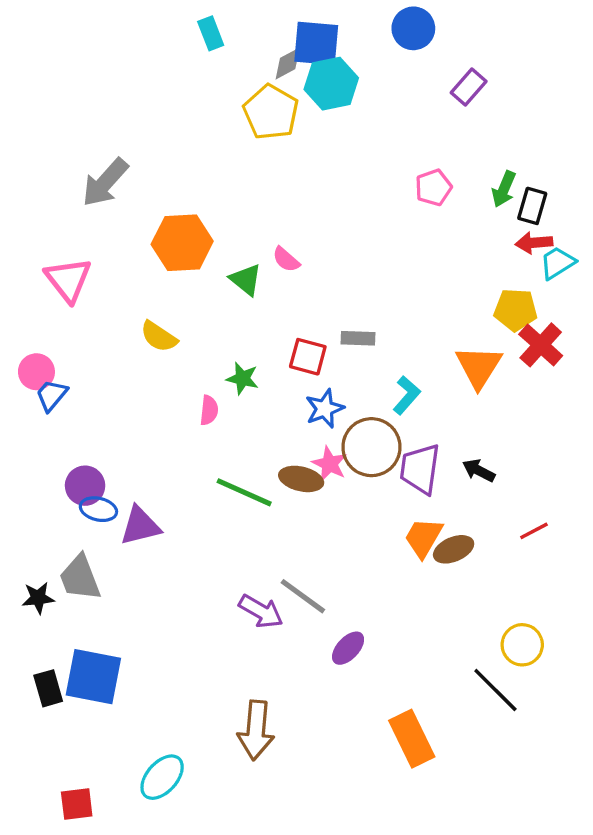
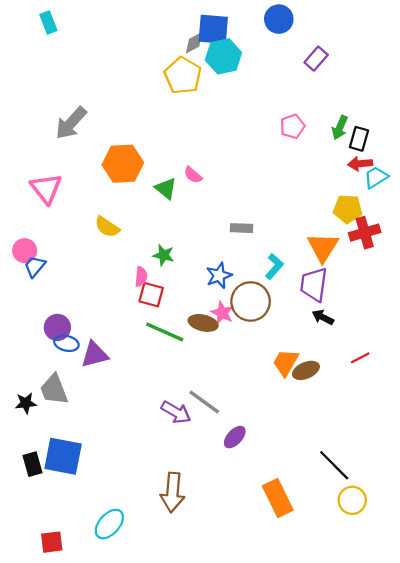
cyan rectangle: (211, 33) -> (48, 22), moved
red cross: (541, 345) -> (365, 233), turned 32
red square: (308, 357) -> (151, 295), moved
purple trapezoid: (420, 469) -> (314, 285), moved
yellow circle: (522, 645) -> (352, 500), moved

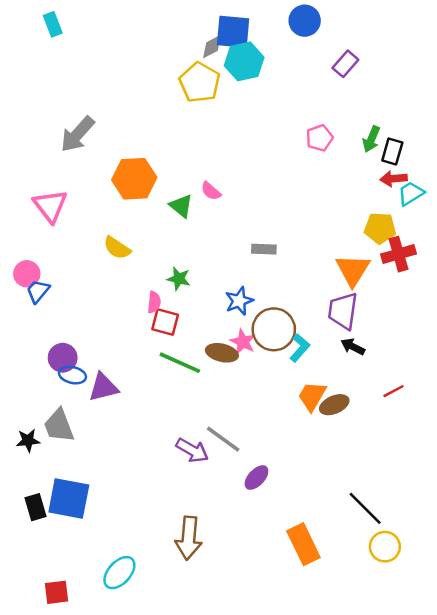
cyan L-shape: (274, 266) -> (300, 348), moved

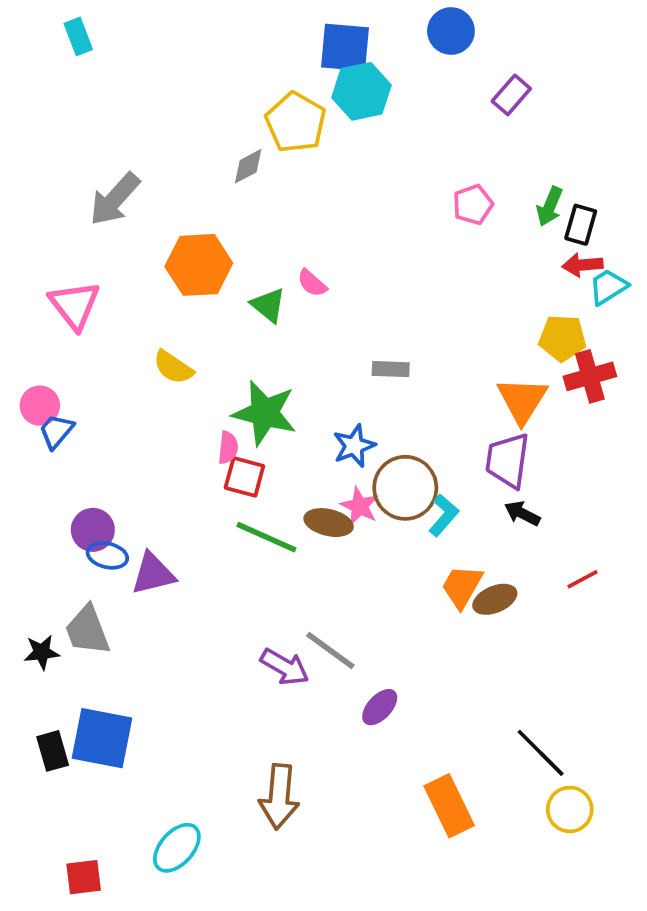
gray diamond: (212, 47) -> (248, 166), moved
green star: (179, 279) -> (265, 413), size x1.8

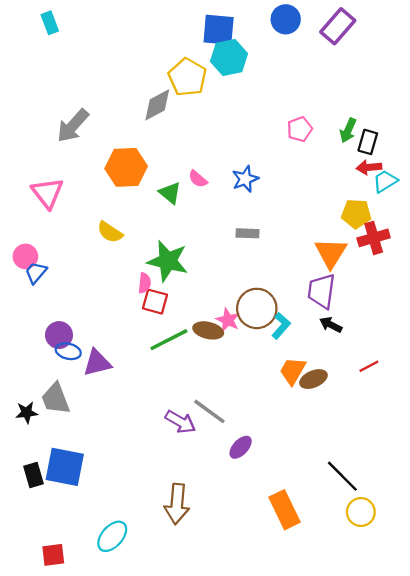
purple rectangle: (511, 95) -> (338, 26), moved, size x1.4
gray diamond: (248, 166) -> (157, 105), size x1.4
blue star: (354, 446) -> (245, 179), moved
green line: (266, 537) -> (169, 340), turned -51

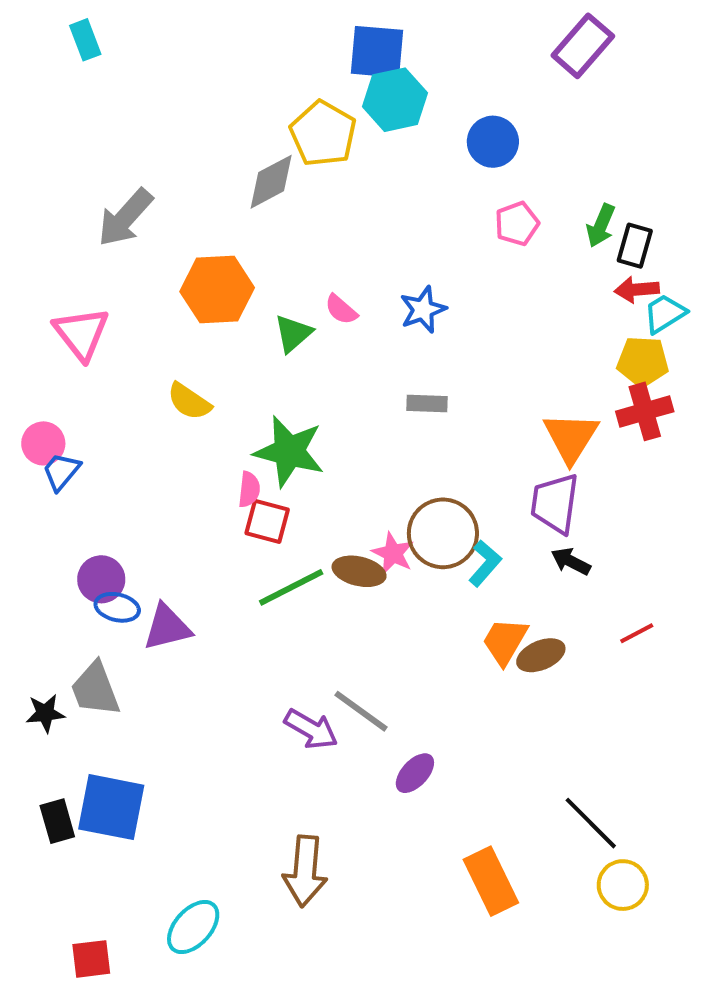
blue circle: (286, 19) -> (493, 142), moved
green triangle: (170, 193) -> (293, 334), turned 40
yellow pentagon: (356, 214) -> (643, 362), moved

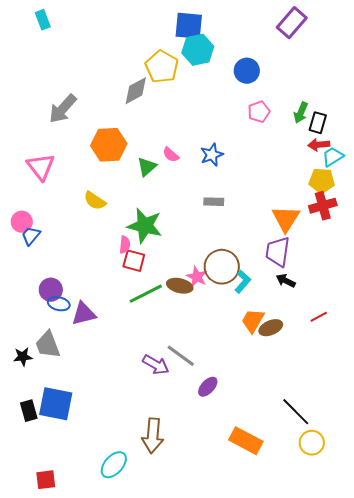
orange rectangle: (491, 881) -> (246, 441), turned -36
cyan ellipse: (193, 927) -> (114, 465), moved

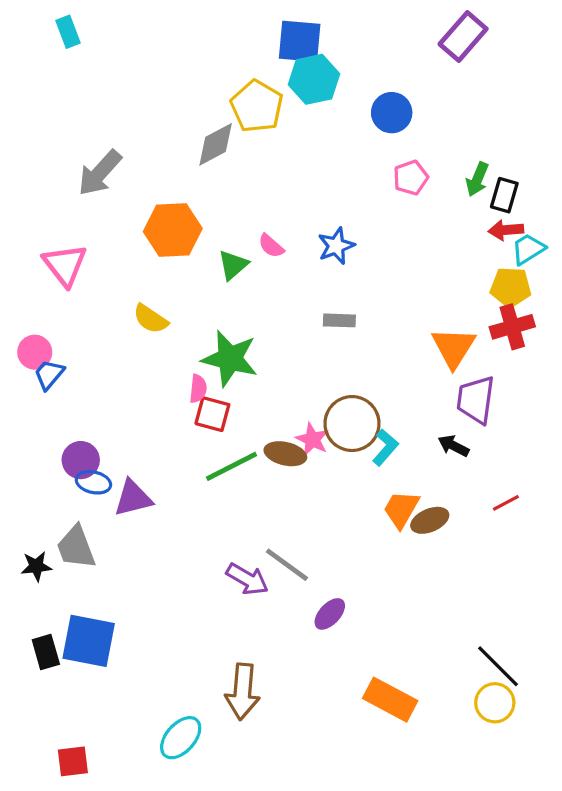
purple trapezoid: (278, 252) -> (476, 400), moved
black line: (296, 412) -> (498, 666), moved

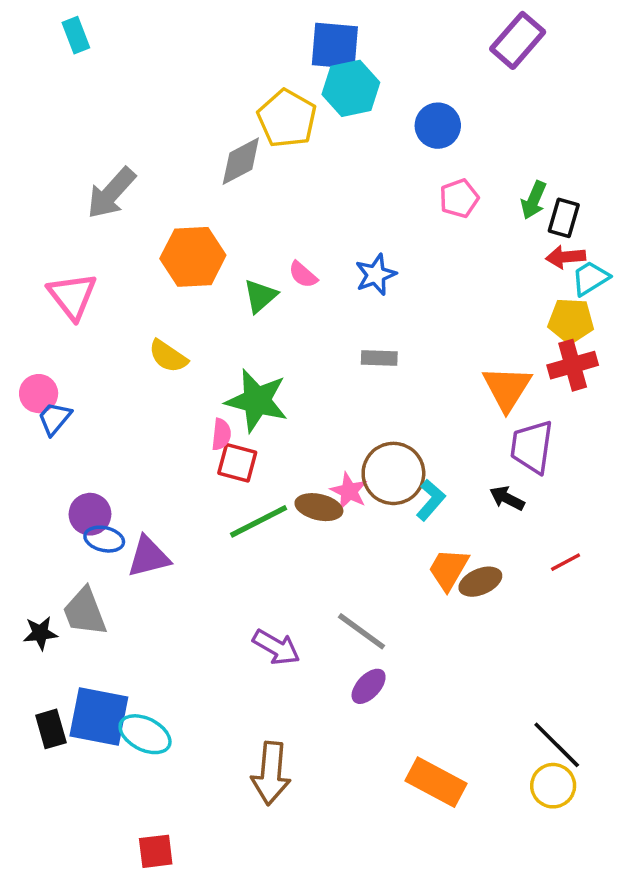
gray line: (287, 565) -> (361, 631), moved
cyan ellipse: (181, 738) -> (145, 734), moved, turned 75
red square: (73, 761) -> (156, 851), moved

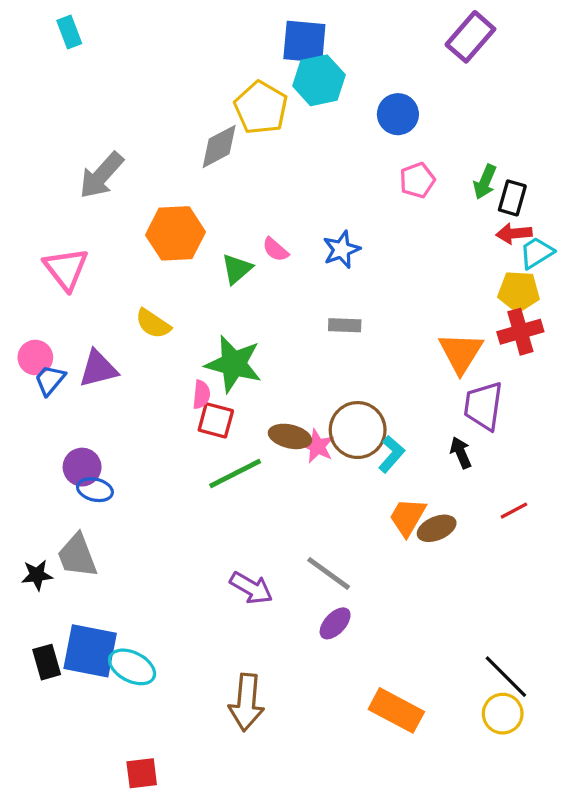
black arrow: (507, 498) -> (461, 453), turned 40
brown ellipse: (319, 507) -> (290, 436), moved
purple triangle: (149, 557) -> (98, 369), moved

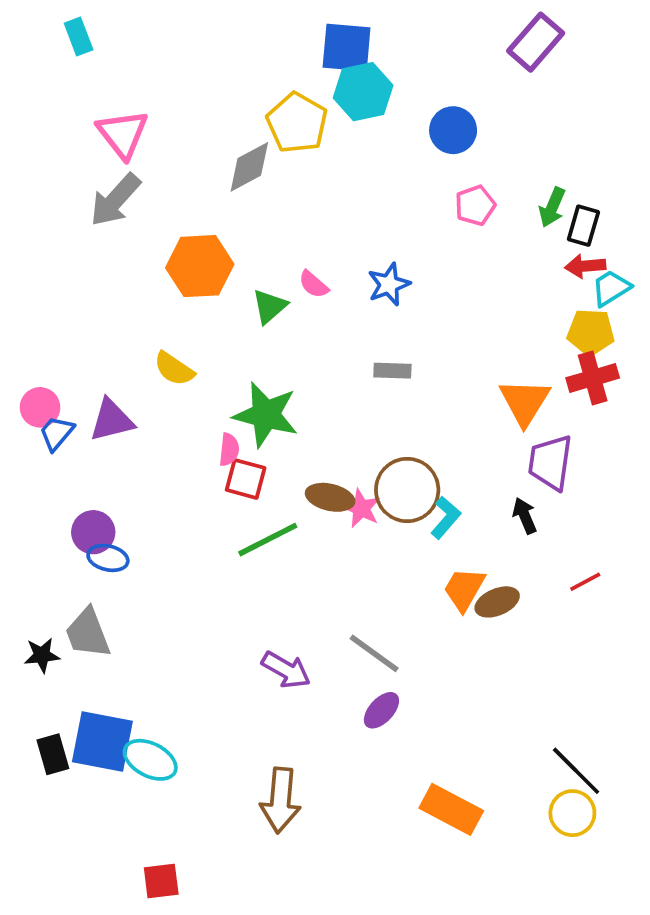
pink triangle: (66, 269) -> (123, 134), moved

